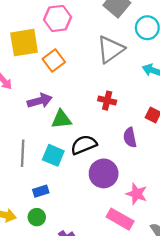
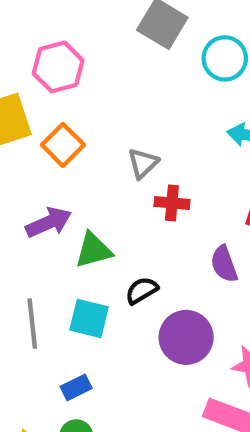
gray triangle: (110, 49) -> (143, 163), moved, size x0.6
black semicircle: (84, 145) -> (142, 290), size x0.7

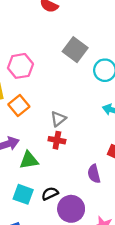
red cross: (172, 203) -> (57, 140), moved
black semicircle: (142, 290) -> (50, 194), moved

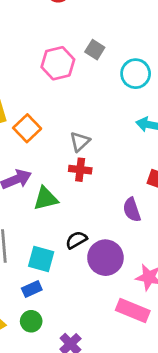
gray square: (75, 50) -> (95, 50), size x0.6
pink hexagon: (20, 66) -> (58, 63), moved
cyan square: (23, 194) -> (41, 259), moved

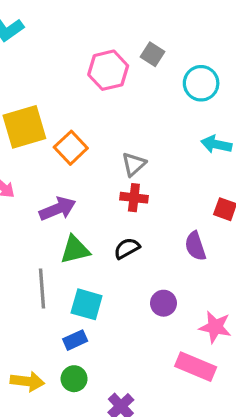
green triangle: (46, 198) -> (75, 250), moved
black semicircle: (76, 240) -> (127, 248), moved
purple circle: (105, 258) -> (163, 303), size x0.6

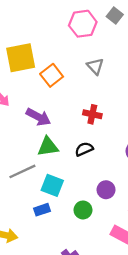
gray triangle: (134, 164) -> (95, 66), moved, turned -36
purple arrow: (58, 209) -> (38, 117), turned 45
gray line: (42, 288) -> (22, 171), turned 64
green circle: (74, 379) -> (83, 210), moved

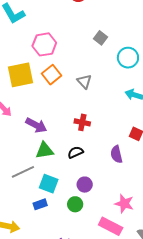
pink hexagon: (83, 24) -> (44, 44), moved
orange square: (52, 75) -> (52, 75), moved
purple circle: (106, 190) -> (85, 185), moved

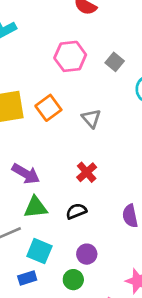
pink hexagon: (44, 44) -> (70, 56), moved
red cross: (82, 122) -> (87, 172), turned 35

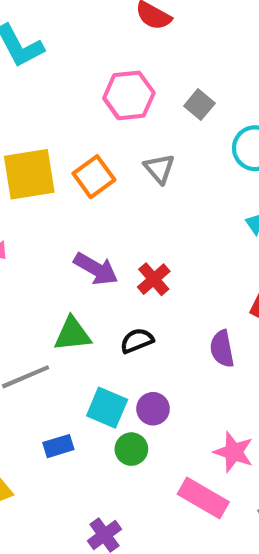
gray triangle: (91, 118) -> (159, 169), moved
purple arrow: (26, 174) -> (96, 269), moved
cyan square: (39, 251) -> (107, 408), moved

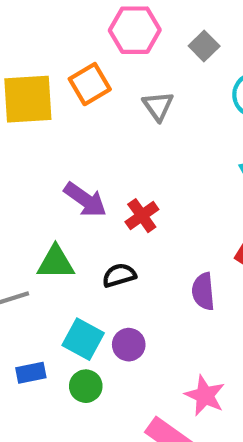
orange square: (94, 177) -> (90, 84), moved
green circle: (131, 449) -> (86, 386), moved

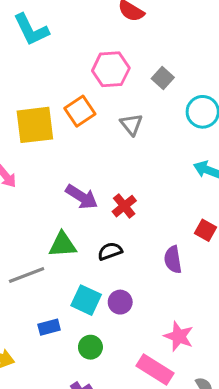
green circle: (86, 386) -> (90, 347), moved

